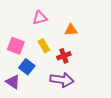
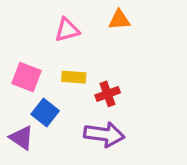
orange triangle: (71, 30) -> (119, 20), moved
yellow rectangle: (44, 46) -> (74, 77), turned -56

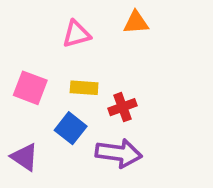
blue square: (45, 112) -> (71, 128), moved

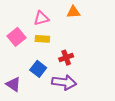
pink square: (30, 88) -> (17, 37), moved, turned 30
yellow rectangle: (84, 88) -> (42, 39), moved

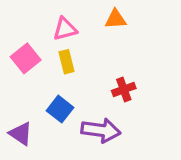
yellow rectangle: (42, 39) -> (67, 62), turned 72
red cross: (66, 58) -> (124, 89), moved

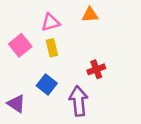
purple arrow: (101, 130) -> (79, 101), turned -104

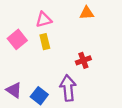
orange triangle: (90, 15) -> (87, 13), moved
blue square: (47, 85) -> (39, 96), moved

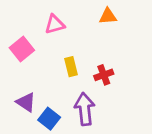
yellow rectangle: (45, 42) -> (71, 67), moved
purple triangle: (14, 90) -> (26, 102), moved

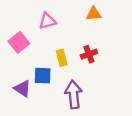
red cross: (104, 75) -> (89, 54), moved
blue square: (49, 119) -> (43, 76), moved, turned -36

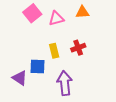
pink triangle: (47, 21) -> (56, 18), moved
pink square: (19, 42) -> (32, 13), moved

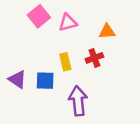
orange triangle: (82, 12) -> (107, 31), moved
purple triangle: (20, 78) -> (17, 79), moved

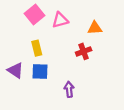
yellow rectangle: (65, 62) -> (37, 48), moved
purple arrow: (78, 101) -> (69, 89), size x0.6

